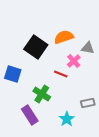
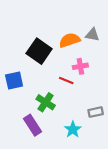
gray triangle: (88, 48) -> (92, 35), moved
pink cross: (74, 61) -> (80, 66), turned 32
blue square: (13, 74) -> (14, 80), turned -30

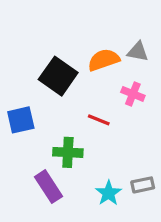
pink cross: (80, 66) -> (133, 94), moved, turned 32
green cross: (46, 102) -> (68, 152), turned -30
gray rectangle: (96, 112) -> (143, 185), moved

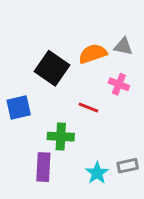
purple rectangle: (48, 187) -> (43, 167), turned 36

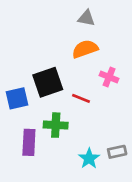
gray triangle: (123, 46) -> (86, 18), moved
black square: (52, 68) -> (48, 82), moved, turned 36
purple rectangle: (43, 167) -> (29, 142), moved

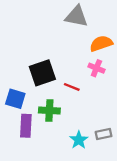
gray triangle: (86, 18) -> (76, 16), size x1.5
orange semicircle: (85, 49) -> (101, 43), moved
blue square: (17, 98) -> (15, 99), moved, turned 30

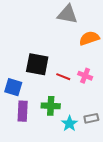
pink cross: (96, 68) -> (85, 76), moved
black square: (42, 73) -> (37, 64), turned 30
green cross: (49, 110) -> (51, 106), moved

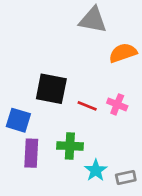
gray rectangle: (91, 118) -> (126, 177), moved

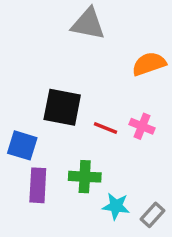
gray triangle: (93, 20) -> (88, 24), moved
cyan star: (96, 170) -> (116, 206), turned -30
gray rectangle: (126, 177) -> (152, 215), turned -36

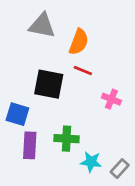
gray triangle: (88, 24) -> (42, 26), moved
orange semicircle: (149, 64) -> (79, 42), moved, turned 130
red line: (106, 128) -> (83, 71), moved

